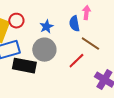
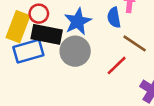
blue star: (46, 27) -> (78, 21), size x1.5
black rectangle: (24, 66) -> (47, 34), moved

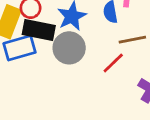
brown line: (135, 43) -> (132, 40), turned -45

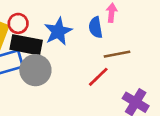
gray circle: (69, 48) -> (35, 70), moved

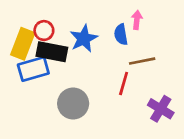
gray circle: (35, 70) -> (73, 103), moved
red line: (98, 77) -> (124, 84), turned -30

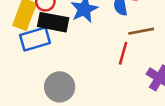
gray circle: (73, 103) -> (60, 87), moved

